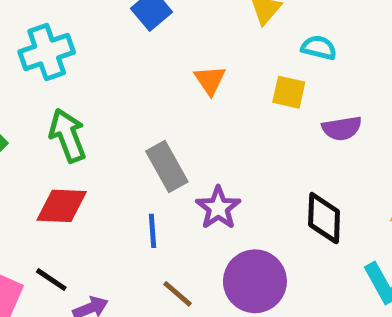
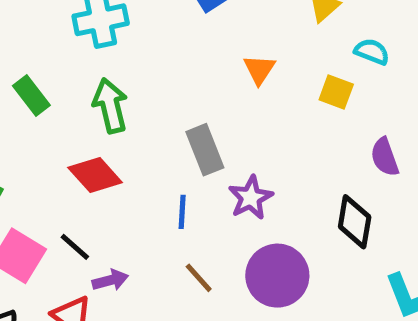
purple semicircle: (342, 128) -> (385, 157), moved, turned 72
red diamond: (62, 206) -> (95, 175), turned 38

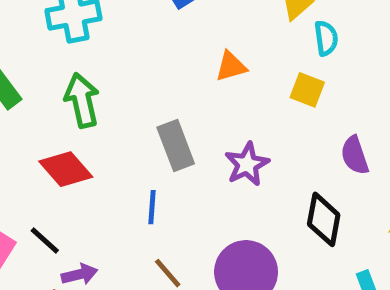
cyan semicircle: (372, 52) -> (326, 38), moved, turned 60
orange triangle: (259, 70) -> (231, 66), turned 40
purple star: (251, 198) -> (247, 164), moved

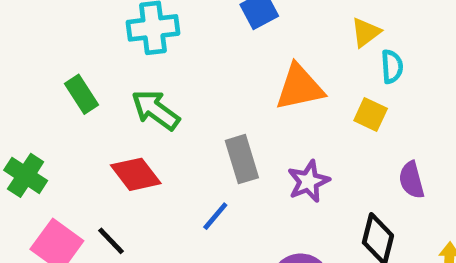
orange triangle: (231, 66) -> (300, 87), size x1.6
green arrow: (82, 100) -> (156, 110), turned -45
blue line: (152, 207) -> (215, 216), turned 32

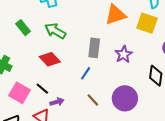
yellow square: (371, 115) -> (147, 23), size x1.5
gray rectangle: (242, 159) -> (94, 48), turned 30

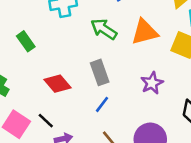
green arrow: (55, 31) -> (104, 29), moved
gray rectangle: (94, 48) -> (100, 72), moved, turned -30

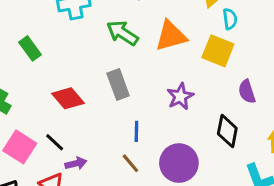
blue line: (102, 104) -> (136, 131), moved, turned -36

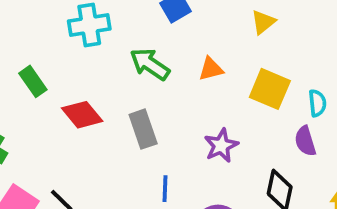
cyan semicircle: (230, 19) -> (317, 103), moved
orange triangle: (171, 36) -> (211, 69), size x0.6
red diamond: (68, 98) -> (82, 115), moved

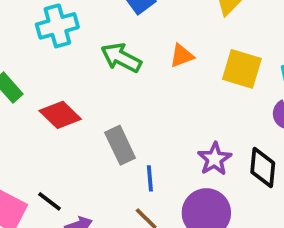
gray rectangle: (143, 129) -> (120, 145), moved
purple star: (221, 146) -> (214, 159), moved

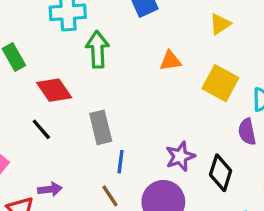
green arrow: (121, 58) -> (97, 49), moved, turned 48
black line: (50, 201) -> (41, 129), moved

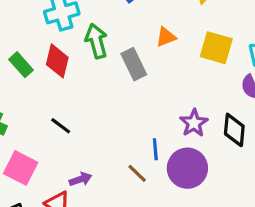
red diamond: (54, 90) -> (57, 61), moved, turned 60
gray rectangle: (101, 127) -> (134, 64), moved
blue line: (120, 162) -> (155, 149), moved

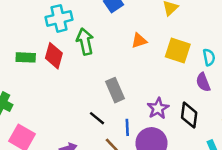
gray rectangle: (134, 64) -> (115, 90), moved
green rectangle: (21, 65) -> (26, 57), turned -48
black line: (61, 126) -> (97, 118), moved

